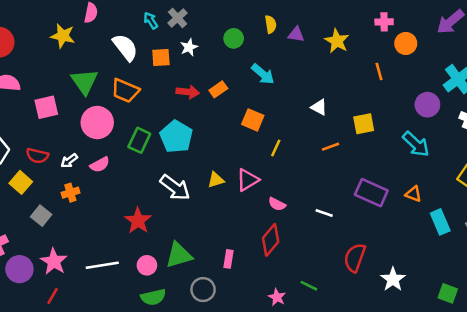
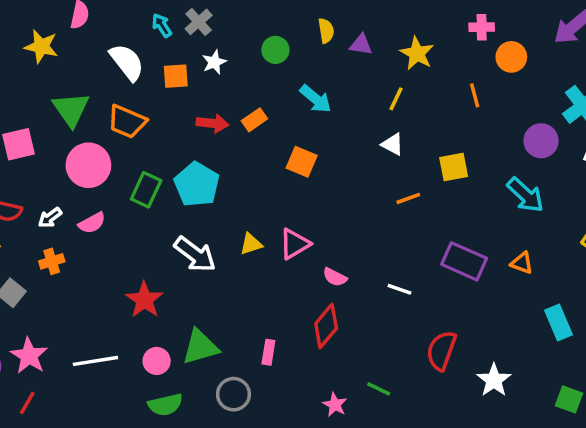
yellow line: (276, 148) -> (396, 99), moved
cyan rectangle: (440, 222) -> (559, 323), moved

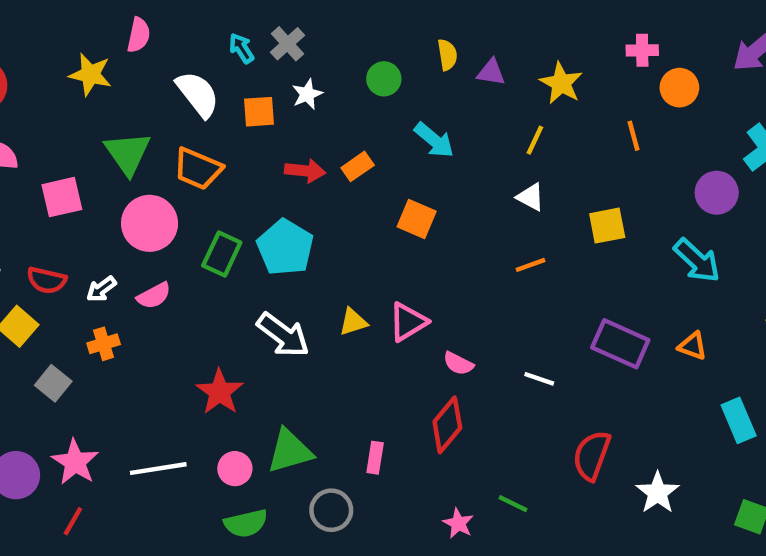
orange line: (408, 198) -> (531, 265), moved

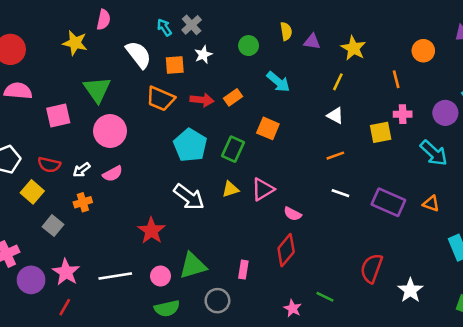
pink cross: (642, 50) -> (403, 114), moved
orange trapezoid: (198, 169) -> (160, 99), moved
green rectangle: (222, 254) -> (233, 149), moved
white line: (539, 379) -> (340, 193), moved

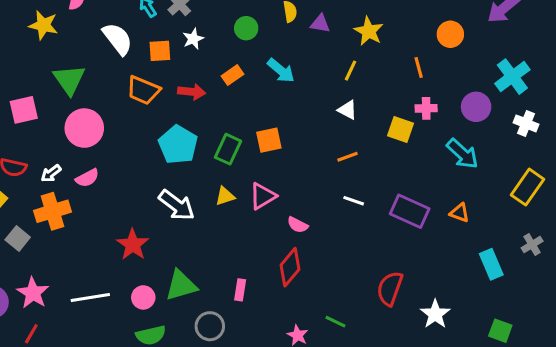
orange rectangle: (233, 97) -> (233, 75), moved
orange square: (268, 128) -> (269, 140), moved, turned -35
yellow square: (381, 132) -> (400, 130), turned 30
orange cross: (83, 202) -> (53, 211), size x1.6

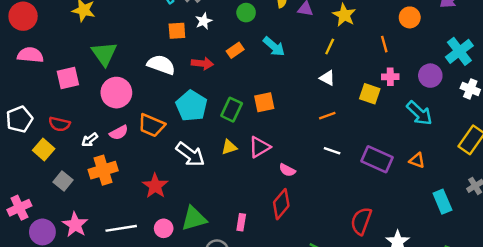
white semicircle: (118, 39) -> (161, 65), moved, turned -32
orange trapezoid: (143, 90) -> (152, 125), moved
white arrow: (51, 173) -> (90, 140), moved
orange cross: (53, 211) -> (103, 170), moved

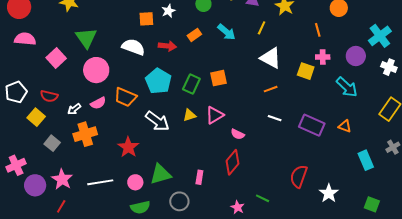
yellow line: (330, 47) -> (262, 28), moved
pink square: (68, 78) -> (56, 58), turned -30
white triangle: (327, 78) -> (271, 58), size x1.6

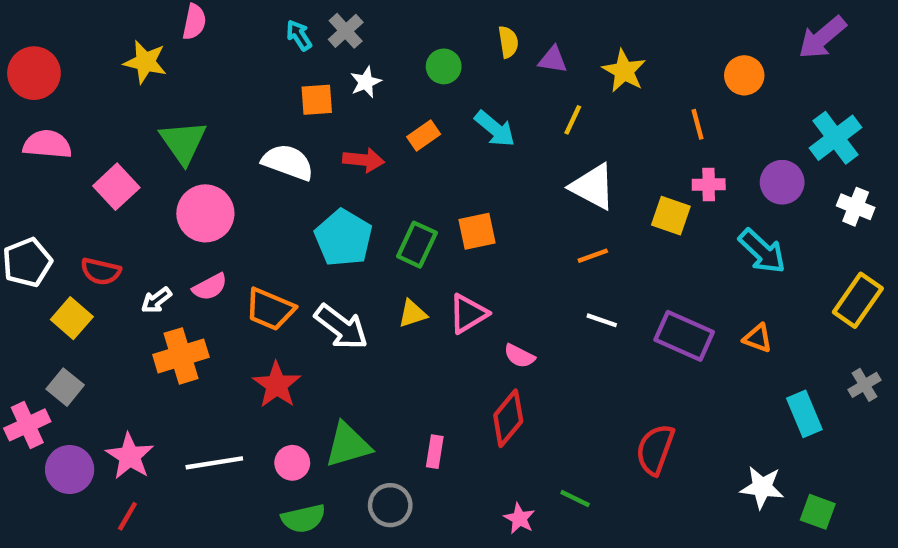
orange trapezoid: (125, 97) -> (270, 309), moved
gray square: (52, 143) -> (65, 387), moved
white star: (329, 193) -> (762, 487), moved, turned -30

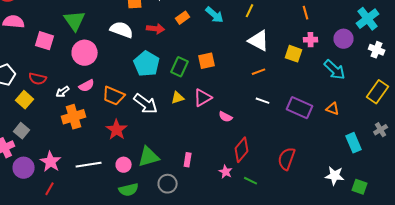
pink square: (116, 187) -> (45, 41), turned -30
red diamond: (508, 418) -> (242, 150), moved
pink star: (519, 518) -> (226, 172), moved

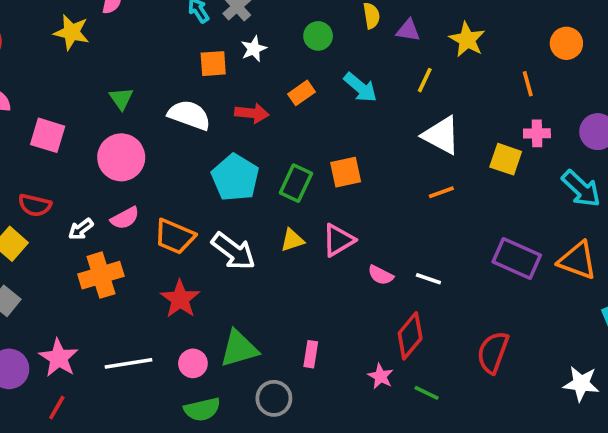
green triangle: (75, 21) -> (121, 98), moved, size x0.6
white line: (263, 101) -> (428, 279), moved
orange triangle: (333, 109) -> (577, 260), size x1.6

